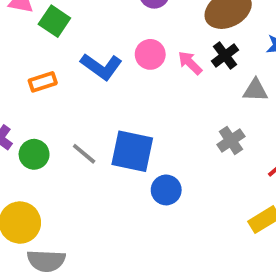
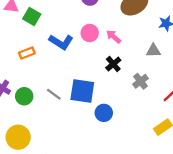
black cross: (225, 56) -> (113, 64), moved

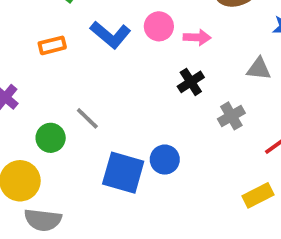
pink arrow: (114, 37) -> (197, 37), turned 133
blue square: (82, 91) -> (123, 173), moved
green circle: (24, 96) -> (51, 138), moved

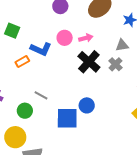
orange rectangle: (52, 45) -> (22, 62), moved
black cross: (191, 82) -> (89, 62), size x1.6
gray cross: (231, 116) -> (115, 64), moved

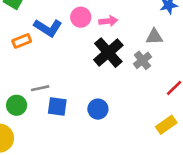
gray line: (41, 95) -> (40, 88), turned -48
blue square: (67, 118) -> (57, 106), moved, size x0.7

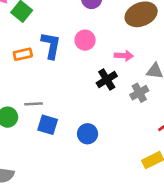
pink arrow: (108, 21) -> (124, 56), moved
blue L-shape: (48, 28) -> (51, 45), turned -120
black cross: (108, 53) -> (107, 80), size x0.7

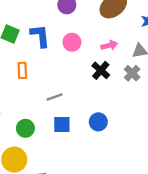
blue L-shape: (51, 45) -> (40, 36), moved
orange rectangle: (23, 54) -> (22, 70), turned -63
gray line: (34, 104) -> (54, 97), moved

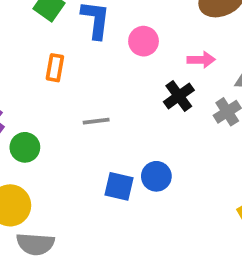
blue square: (62, 124) -> (119, 186), moved
green circle: (25, 128) -> (25, 147), moved

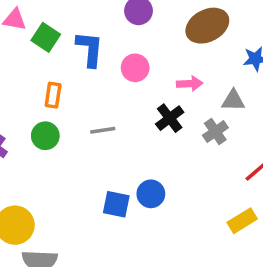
gray line: (96, 121) -> (103, 130), moved
green circle: (25, 147) -> (45, 136), moved

